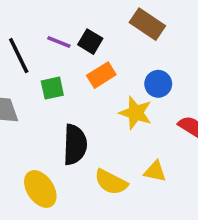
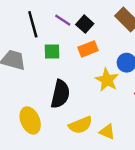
yellow triangle: (155, 171) -> (107, 132), moved
yellow semicircle: (111, 182) -> (80, 125), turned -60

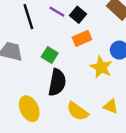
green square: (52, 52) -> (50, 55), moved, turned 35
yellow semicircle: (80, 125) -> (77, 111), turned 60
yellow triangle: (107, 132) -> (111, 106), moved

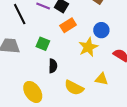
yellow star: (101, 67) -> (88, 47), turned 30
black semicircle: (57, 82) -> (53, 66), size x0.6

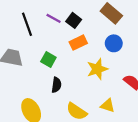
blue circle: (101, 30) -> (114, 43), moved

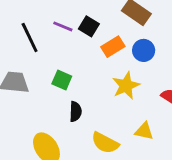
orange rectangle: (78, 43) -> (113, 47), moved

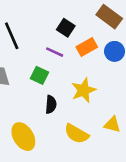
purple line: (63, 26) -> (55, 52), moved
yellow star: (126, 86) -> (84, 90), moved

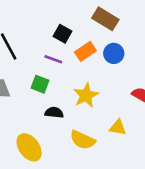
black semicircle: (51, 104) -> (54, 113), turned -84

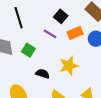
green square: (40, 84) -> (28, 50), moved

